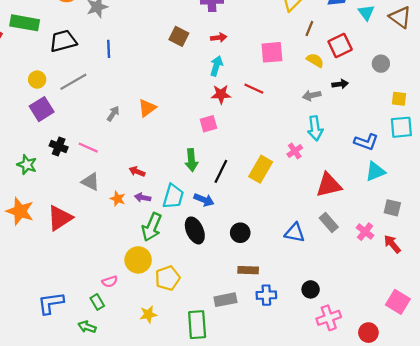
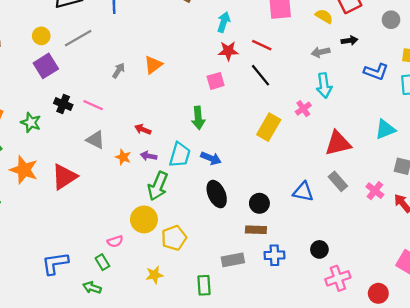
blue L-shape: (366, 142) -> (376, 72), moved
black line: (221, 171) -> (261, 75), moved, turned -65
black ellipse: (195, 230) -> (217, 194), moved
black circle: (240, 233) -> (259, 203), moved
green rectangle: (197, 325) -> (204, 285), size x0.7

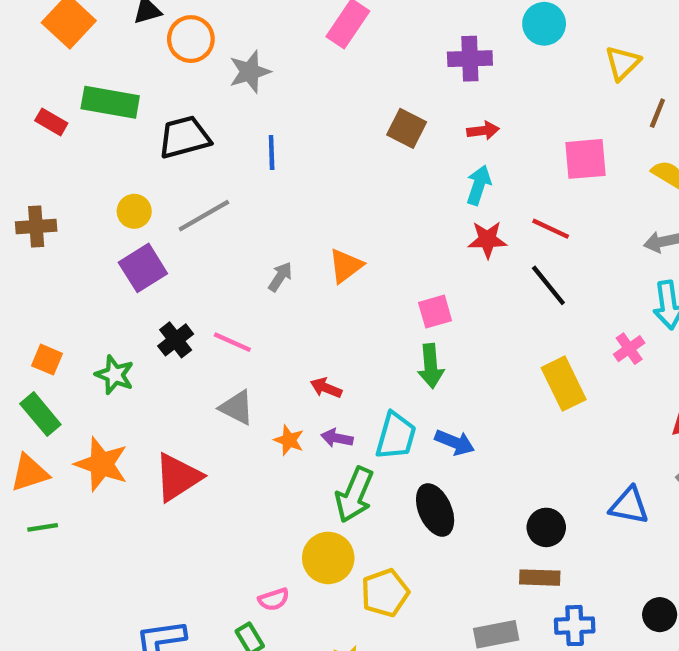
pink square: (216, 81) -> (435, 312), moved
black cross: (63, 104) -> (176, 340), turned 30
yellow rectangle: (269, 127) -> (564, 384), turned -56
black ellipse: (217, 194) -> (435, 510), moved

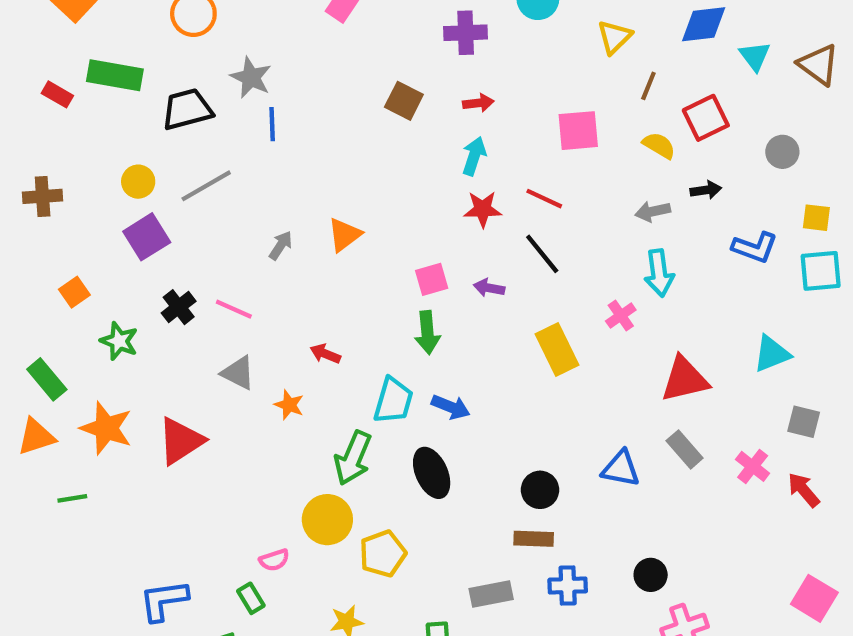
gray star: (250, 72) -> (251, 77), moved, turned -30
orange square: (47, 360) -> (74, 292), moved, turned 32
purple arrow: (337, 438) -> (489, 288), moved
green line: (43, 527) -> (72, 498), moved

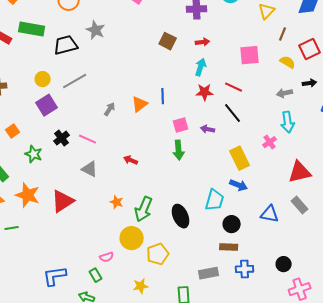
blue line: (272, 124) -> (163, 96), moved
cyan trapezoid: (393, 401) -> (215, 200), moved
orange star: (289, 405) -> (117, 202), moved
blue arrow: (451, 407) -> (239, 185), moved

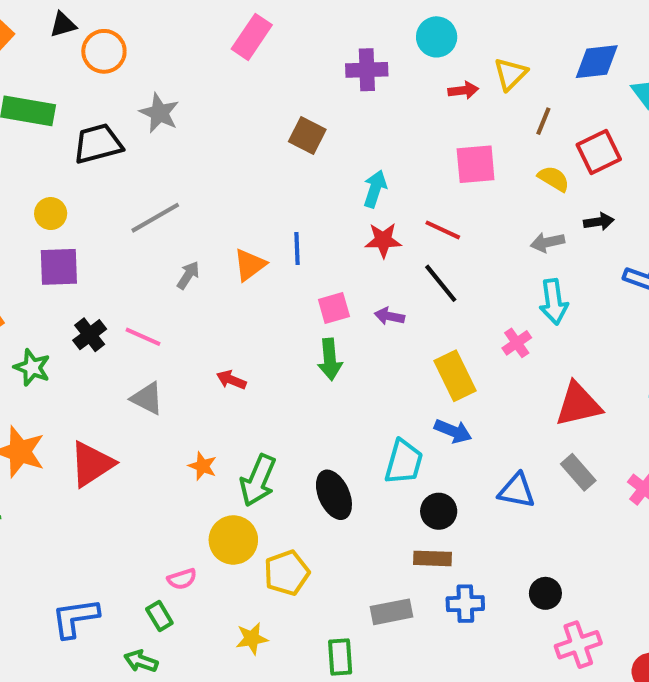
red arrow: (203, 42) -> (463, 90), moved
gray line: (75, 81) -> (155, 218), moved
purple square: (47, 105) -> (59, 267), turned 30

